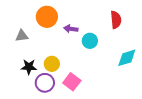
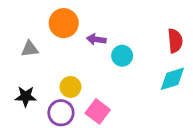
red semicircle: (116, 20) -> (175, 41), moved
black star: (29, 67) -> (26, 96), moved

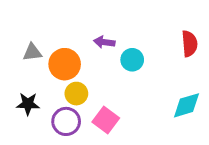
orange circle: (64, 23) -> (65, 64), moved
cyan diamond: (172, 79) -> (187, 105), moved

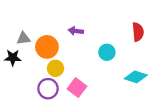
cyan circle: (132, 60) -> (107, 52), moved
black star: (28, 104) -> (13, 58), moved
cyan diamond: (187, 105) -> (136, 77), turned 35

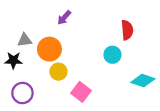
purple arrow: (76, 31) -> (64, 18), moved, turned -56
red semicircle: (138, 32) -> (127, 30), moved
purple circle: (48, 89) -> (22, 93), moved

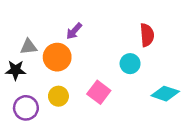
purple arrow: (64, 18) -> (74, 31), moved
yellow circle: (58, 72) -> (58, 96), moved
pink square: (81, 92) -> (99, 92), moved

